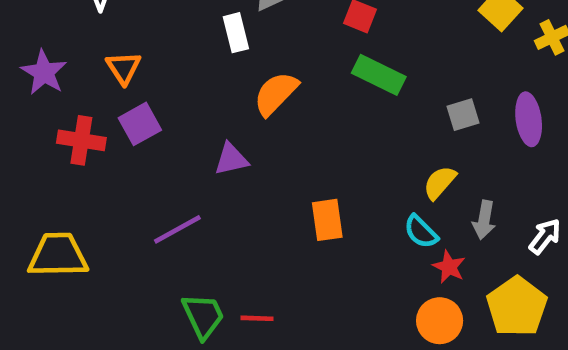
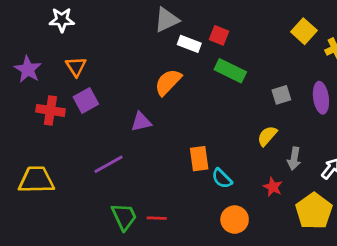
white rectangle: (236, 33) -> (189, 44), moved, turned -55
cyan semicircle: (421, 232) -> (222, 178), moved
orange circle: (440, 321) -> (235, 220), moved

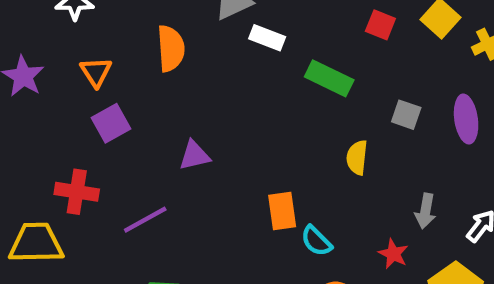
red square: (219, 35) -> (380, 25), moved
orange semicircle: (168, 82) -> (171, 48), moved, turned 132
gray square: (281, 95) -> (406, 115), turned 36
red cross: (50, 110) -> (77, 192), moved
yellow semicircle: (267, 136) -> (357, 158), moved, turned -35

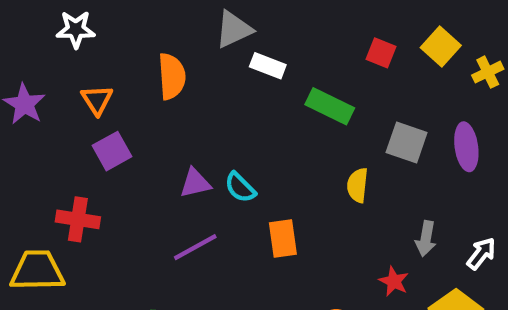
gray square: (406, 115) -> (407, 143), size x1.4
purple line: (145, 220) -> (195, 247), moved
cyan semicircle: (316, 241) -> (240, 187), moved

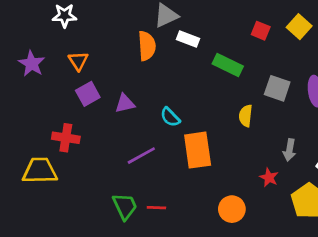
orange semicircle: (172, 76) -> (147, 46), moved
purple triangle: (195, 183) -> (125, 103), moved
orange rectangle: (283, 239) -> (198, 150), size x1.5

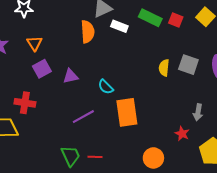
green rectangle: (228, 65) -> (150, 18), moved
yellow semicircle: (246, 116) -> (164, 68), moved

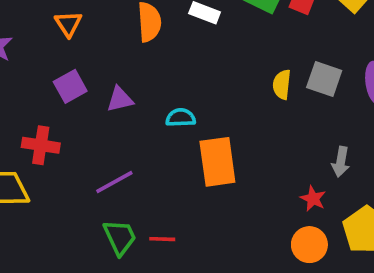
orange triangle: (34, 43) -> (68, 24), moved
cyan semicircle: (106, 87) -> (181, 118), turned 133
purple line: (83, 117) -> (114, 182), moved
orange circle: (153, 158) -> (309, 245), moved

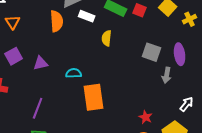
yellow semicircle: (282, 85) -> (107, 38), moved
gray arrow: (341, 162) -> (167, 75), moved
purple line: (114, 182) -> (38, 108), turned -40

